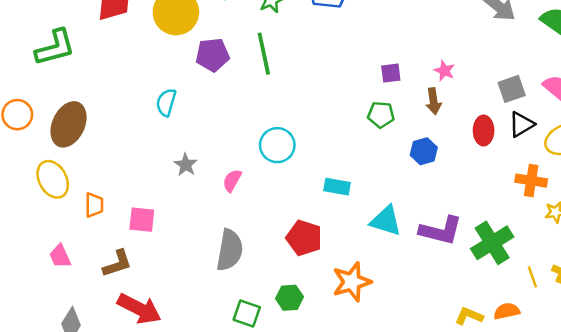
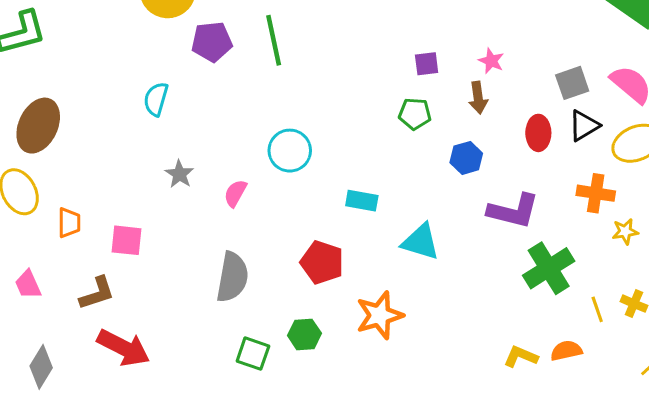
purple L-shape: (441, 231) -> (513, 211), moved

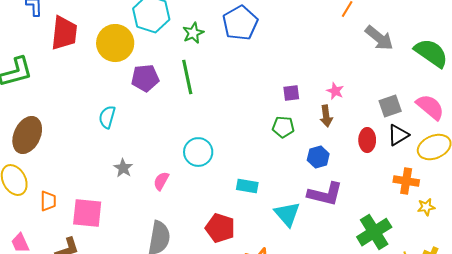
purple L-shape: (513, 211) -> (325, 194), moved
pink square: (126, 240) -> (87, 213), size x1.4
cyan triangle: (421, 242) -> (287, 214), turned 32

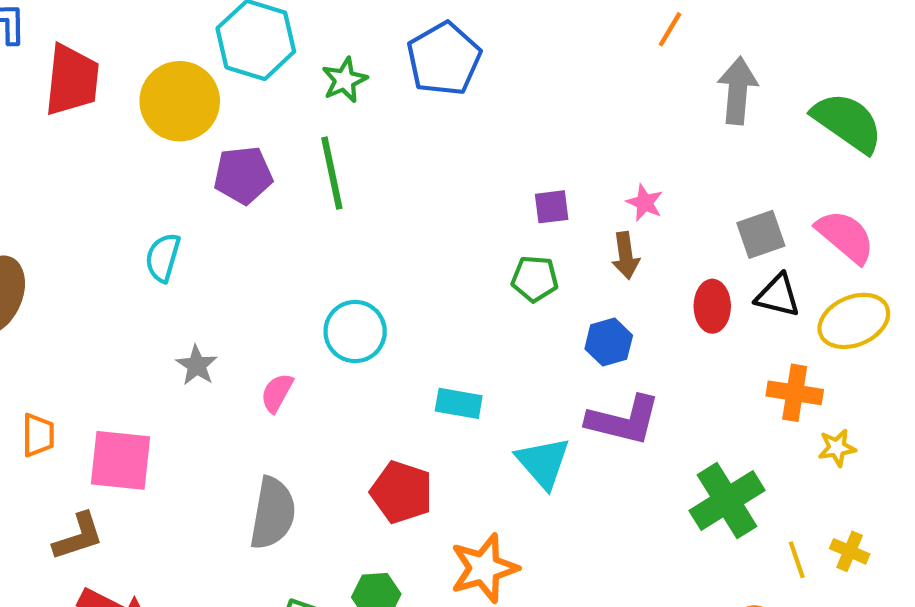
gray arrow: (379, 38) -> (738, 91), turned -124
black triangle: (398, 135) -> (778, 296), turned 45

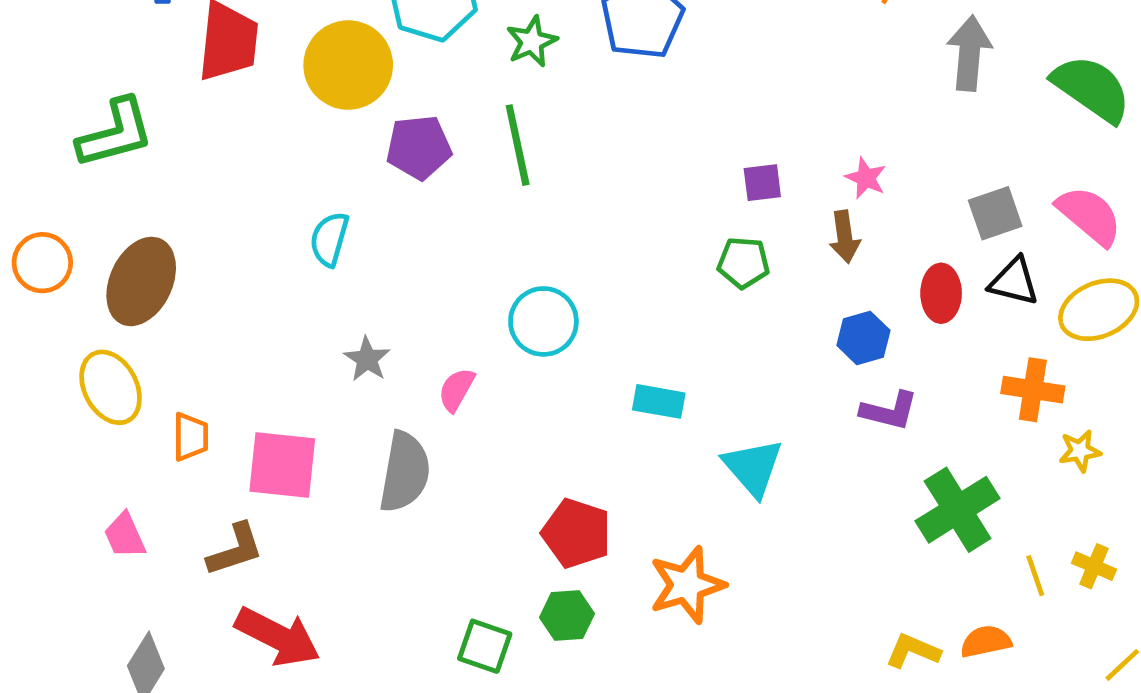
blue hexagon: (609, 342) -> (863, 338), moved
purple L-shape: (623, 420) -> (889, 411), moved, size x0.7
red pentagon: (402, 492) -> (576, 533), moved
gray semicircle: (273, 513) -> (405, 472), moved

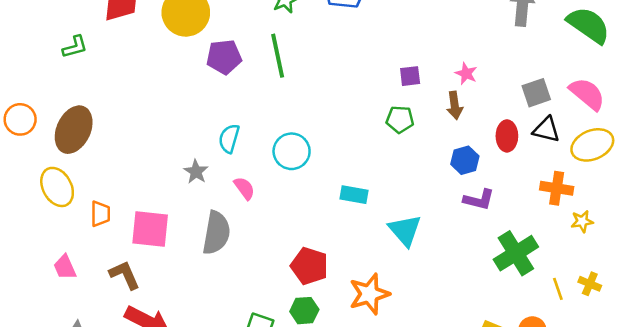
green L-shape: (115, 133) -> (75, 47), moved, size x0.6
cyan semicircle: (329, 239) -> (229, 139), moved
pink semicircle: (456, 390) -> (244, 188), turned 115
brown L-shape: (235, 550) -> (125, 275), turned -96

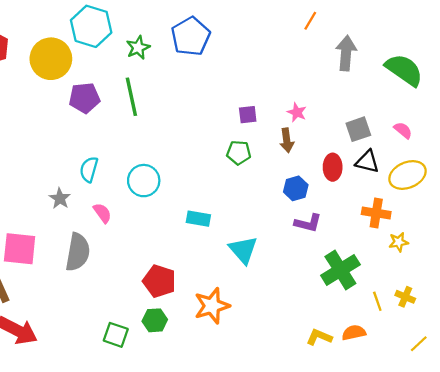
pink semicircle: (587, 94) -> (403, 130), size x0.6

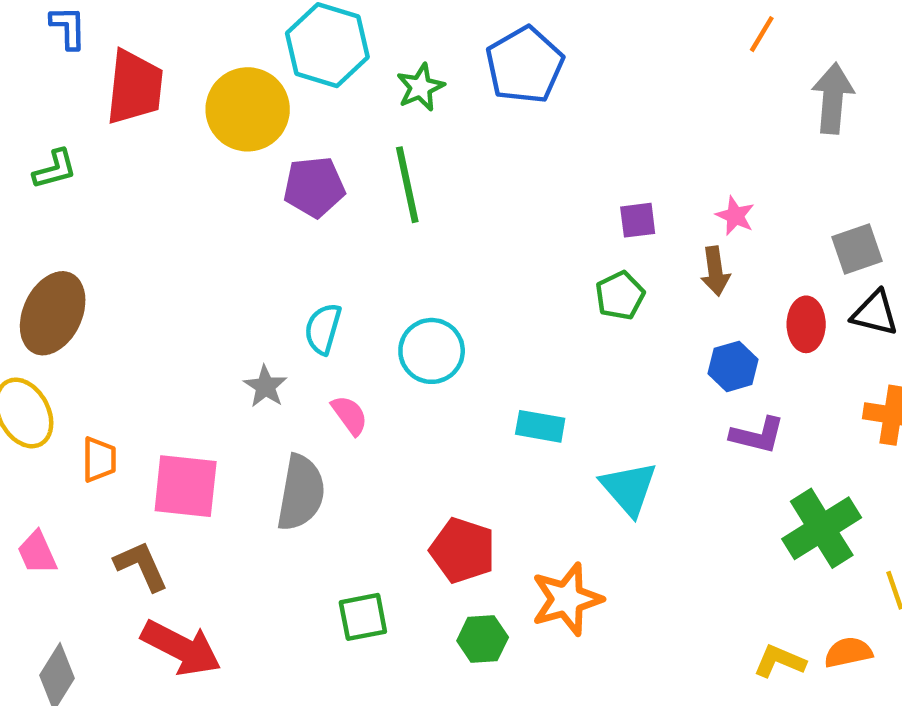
green pentagon: (239, 153) -> (620, 296), turned -30
green hexagon: (155, 320) -> (483, 639), moved
green square: (116, 335) -> (363, 617), moved, turned -30

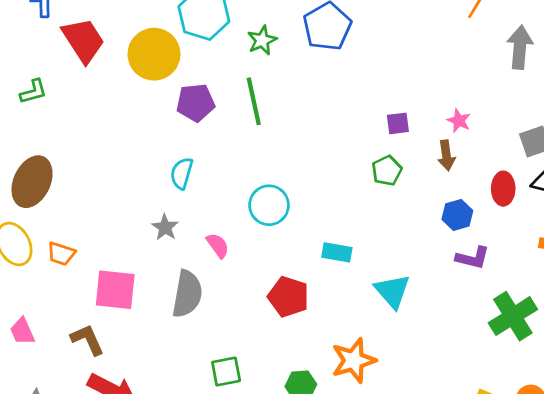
red trapezoid: (135, 87) -> (83, 40), turned -39
cyan semicircle: (323, 329) -> (182, 173), moved
orange trapezoid: (99, 460) -> (61, 254), moved, turned 108
red pentagon: (463, 550) -> (288, 297), moved

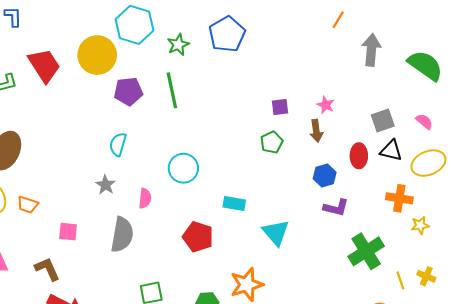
red trapezoid: (83, 40) -> (44, 65), moved
pink semicircle: (218, 245) -> (145, 198), turned 42
pink square: (115, 290) -> (68, 232), size x0.6

